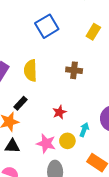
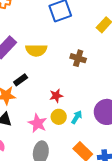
yellow semicircle: (31, 70) -> (36, 50), turned -100
yellow circle: (67, 141) -> (59, 117), moved

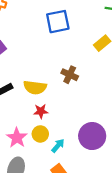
yellow semicircle: (36, 50) -> (35, 87), moved
cyan arrow: (77, 117) -> (58, 146), moved

